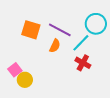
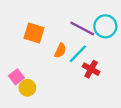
purple line: (60, 30) -> (82, 29), moved
cyan line: (81, 43) -> (78, 54), moved

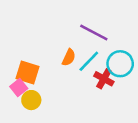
cyan circle: (105, 26) -> (120, 64), moved
orange square: (34, 33) -> (28, 73), moved

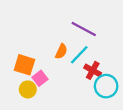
cyan circle: (120, 64) -> (106, 86), moved
pink square: (19, 88) -> (40, 78), moved

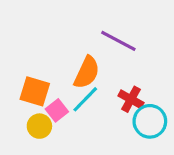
orange semicircle: (61, 51) -> (87, 72), size x1.5
cyan line: (79, 55) -> (85, 99), moved

